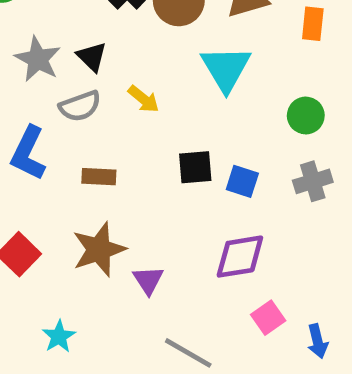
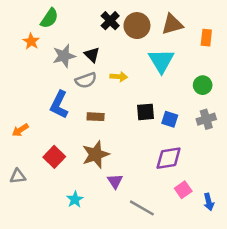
gray star: (38, 59) -> (64, 56), turned 30
yellow arrow: (144, 99) -> (119, 77), turned -35
purple triangle: (148, 280) -> (115, 181), moved

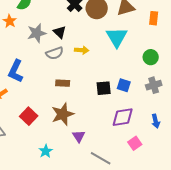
blue L-shape: (59, 105) -> (16, 71), moved
black square: (145, 112) -> (104, 88), moved
blue arrow: (209, 202) -> (156, 121), moved

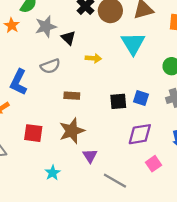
gray star: (37, 33) -> (46, 27), moved
gray semicircle: (55, 53) -> (50, 66), moved
red square: (29, 116) -> (33, 133), turned -36

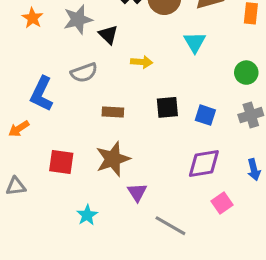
cyan triangle: (133, 44) -> (195, 42), size x0.7
black square: (118, 101) -> (167, 107), moved

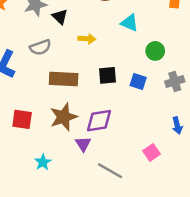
cyan triangle: (195, 42) -> (130, 23), turned -36
green circle: (246, 73) -> (155, 51), moved
brown rectangle: (113, 112) -> (64, 79), size x1.6
purple diamond: (204, 164) -> (99, 121), moved

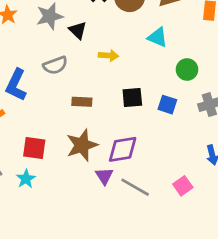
brown rectangle: (64, 79) -> (82, 102), size x0.6
cyan star: (43, 162) -> (26, 179), moved
gray line: (110, 171) -> (135, 187), moved

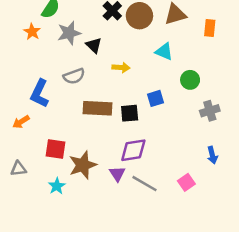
black square: (132, 98) -> (130, 113), moved
brown rectangle: (82, 102) -> (98, 108), size x1.6
blue square: (167, 105) -> (156, 98), moved, turned -35
brown star: (82, 145) -> (83, 165), moved
cyan star: (26, 179) -> (57, 186), moved

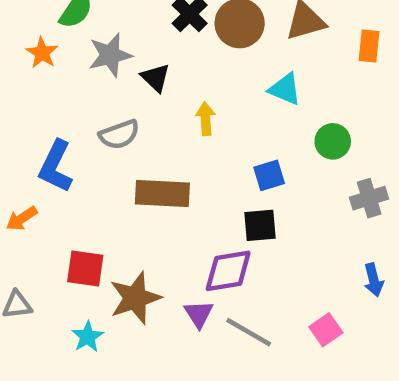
yellow arrow: (121, 68) -> (206, 119), turned -98
black square: (130, 113) -> (260, 225), moved

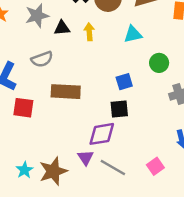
black triangle: (156, 78) -> (62, 28), turned -49
cyan triangle: (285, 89) -> (133, 34), turned -36
yellow arrow: (206, 119) -> (89, 32), moved
red square: (85, 269) -> (23, 108), moved
brown star: (135, 298) -> (53, 171), moved

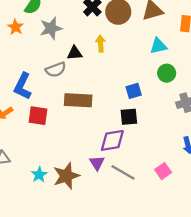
black triangle: (62, 28) -> (75, 53), moved
cyan triangle: (133, 34) -> (158, 46), moved

